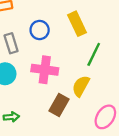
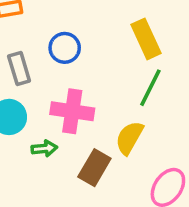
yellow rectangle: (77, 24) -> (146, 39), moved
green arrow: (11, 117) -> (44, 148), moved

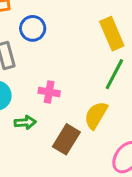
blue circle: (65, 48) -> (33, 28), moved
pink cross: (72, 111) -> (49, 92), size x0.6

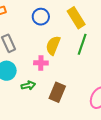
blue circle: (33, 28) -> (41, 17), moved
yellow semicircle: (96, 115) -> (53, 45), moved

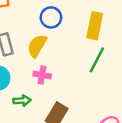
yellow rectangle: (76, 18) -> (95, 26), turned 35
yellow semicircle: (53, 45) -> (37, 46), moved

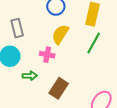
yellow semicircle: (37, 46) -> (60, 34), moved

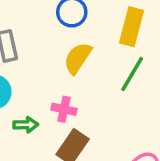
pink cross: (47, 55) -> (64, 109), moved

